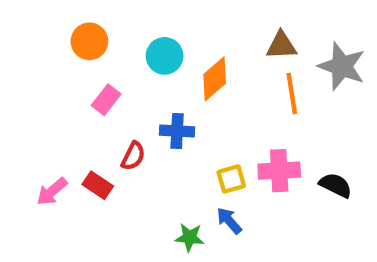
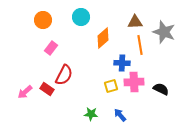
cyan circle: (165, 56) -> (81, 17), moved
blue cross: (177, 131) -> (122, 63), moved
red semicircle: (133, 156) -> (64, 75), size x1.5
blue arrow: (229, 221) -> (120, 115), moved

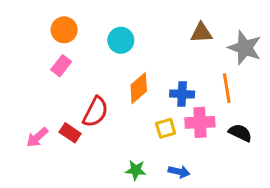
cyan circle: (81, 17) -> (121, 40), moved
orange diamond: (103, 38) -> (139, 88), moved
orange line: (140, 45) -> (227, 88), moved
pink rectangle: (51, 48) -> (61, 66), moved
blue arrow: (120, 115) -> (179, 172), turned 144

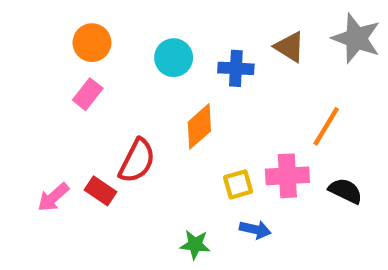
brown triangle: (201, 33) -> (290, 47), turned 35
gray star: (245, 48) -> (356, 38), moved
orange line: (227, 88) -> (326, 126), turned 40
blue cross: (182, 94) -> (236, 68), moved
blue arrow: (179, 172) -> (255, 230), moved

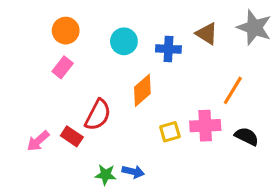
blue arrow: (255, 230) -> (133, 172), moved
green star: (195, 245) -> (106, 175), moved

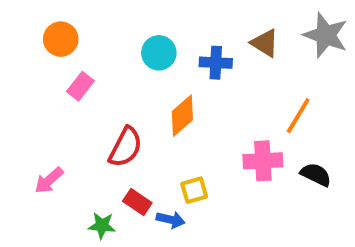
orange circle: (66, 31) -> (61, 39), moved
yellow square: (170, 132) -> (194, 190), moved
red rectangle: (72, 136) -> (137, 202), moved
green star: (106, 175) -> (102, 226), moved

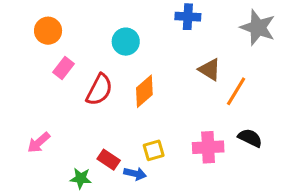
brown triangle: (265, 43) -> (210, 70), moved
blue cross: (216, 63) -> (188, 17), moved
red semicircle: (125, 147) -> (99, 90), moved
pink cross: (263, 161) -> (208, 147), moved

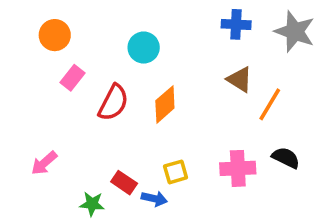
blue cross: (188, 17) -> (236, 24), moved

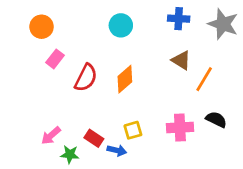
cyan circle: (144, 48) -> (121, 25), moved
pink arrow: (44, 163) -> (51, 136), moved

